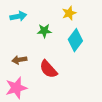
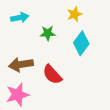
brown arrow: (19, 60) -> (21, 64), size x1.5

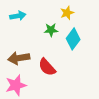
green star: (48, 33) -> (51, 30), moved

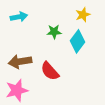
yellow star: (67, 13) -> (83, 15), moved

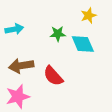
cyan arrow: (19, 17) -> (14, 29), moved
cyan diamond: (78, 41) -> (83, 44), turned -60

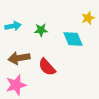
yellow star: (89, 15) -> (88, 18), moved
green star: (58, 34) -> (41, 30), moved

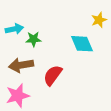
green star: (41, 30) -> (33, 39), moved
red semicircle: (47, 67) -> (53, 75), turned 78

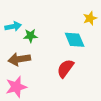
red semicircle: (53, 75) -> (65, 68), moved

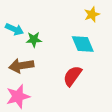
yellow star: (90, 18) -> (92, 14), moved
cyan arrow: (13, 26) -> (14, 29), turned 35

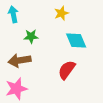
yellow star: (92, 14) -> (61, 13), moved
cyan arrow: (14, 29) -> (13, 14), moved, turned -126

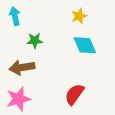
yellow star: (61, 13) -> (79, 16), moved
red semicircle: (67, 70) -> (74, 94), moved

